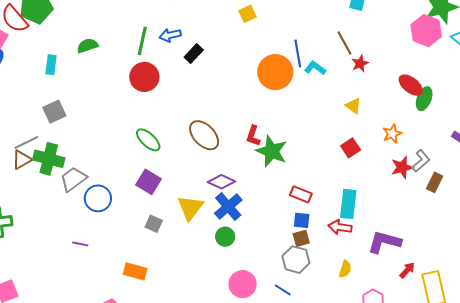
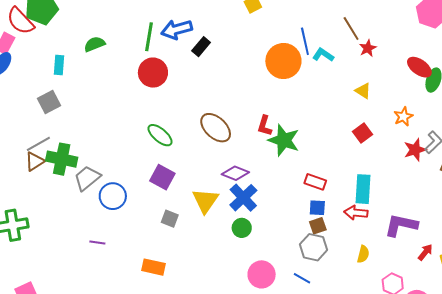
blue arrow: (170, 35) -> (177, 29), size x1.4
gray square: (54, 112) -> (49, 102), moved

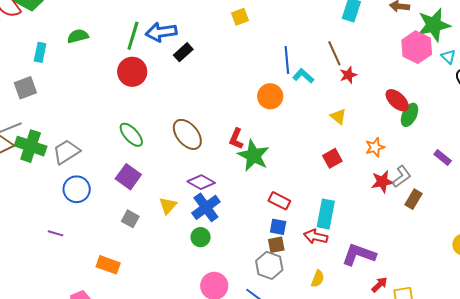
orange circle: (283, 61) -> (270, 96), moved, size x0.7
gray trapezoid: (87, 178) -> (66, 152), moved
yellow triangle: (205, 201) -> (168, 206), size x0.7

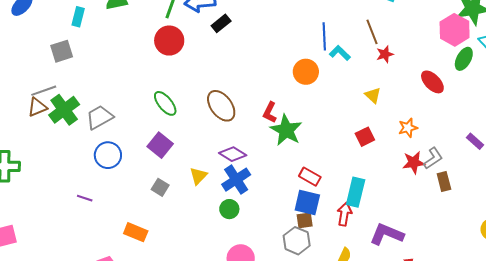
green ellipse: (410, 115) -> (464, 59), moved
green cross: (31, 146) -> (64, 110), turned 32
brown rectangle: (414, 199) -> (444, 181), turned -48
blue square: (278, 227) -> (307, 202), size x1.5
red arrow: (316, 237) -> (344, 214), turned 85

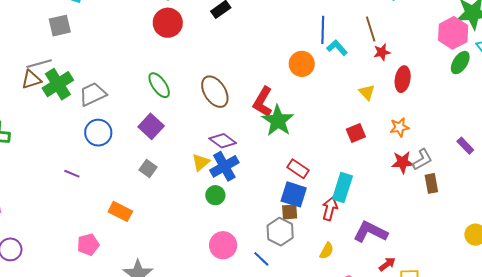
red ellipse: (432, 82) -> (403, 79), moved, turned 50
red L-shape: (270, 112) -> (263, 102), size x1.4
yellow triangle: (198, 176) -> (201, 162), moved

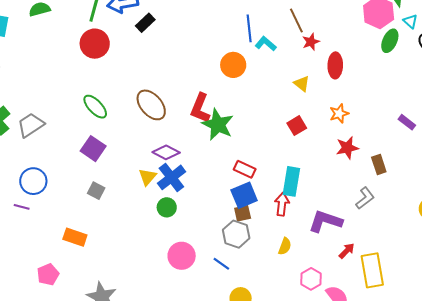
blue circle: (98, 133) -> (33, 181), moved
gray L-shape: (422, 160) -> (365, 198), moved
blue square: (294, 194) -> (244, 195), turned -32

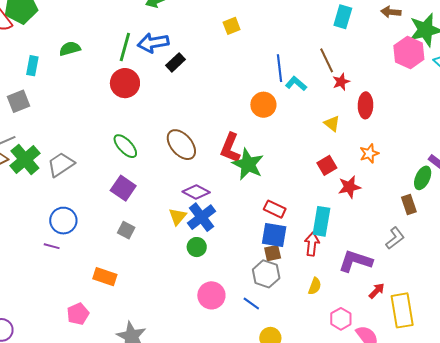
green ellipse: (390, 41) -> (423, 178), moved
red star: (347, 148) -> (349, 187), moved
blue square: (244, 195) -> (274, 235), turned 32

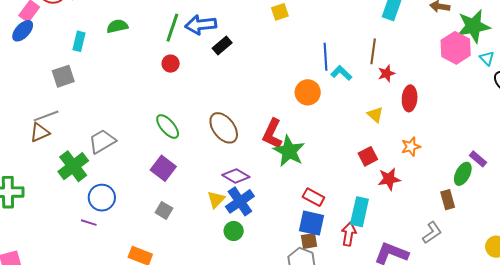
brown line: (327, 60) -> (373, 51), turned 30
red circle: (125, 83) -> (171, 64), size x0.6
green cross: (25, 159) -> (73, 166), moved

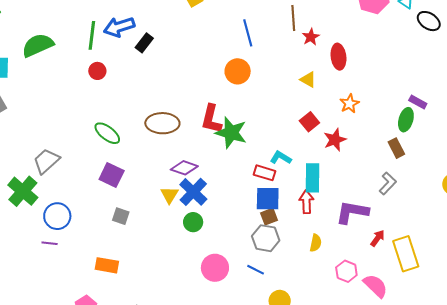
green semicircle: (117, 26) -> (38, 45), size x1.5
cyan L-shape: (341, 73) -> (281, 158), moved
brown ellipse: (224, 128) -> (162, 123), turned -40

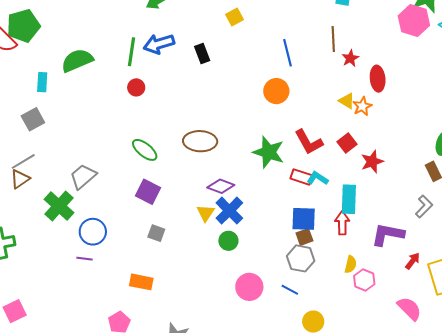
black rectangle: (144, 43) -> (202, 54), moved, turned -60
orange star: (349, 104) -> (362, 106), moved
red L-shape: (211, 119) -> (309, 142), moved, turned -44
red rectangle: (264, 173) -> (301, 177), moved
pink hexagon: (346, 271) -> (364, 280), moved

